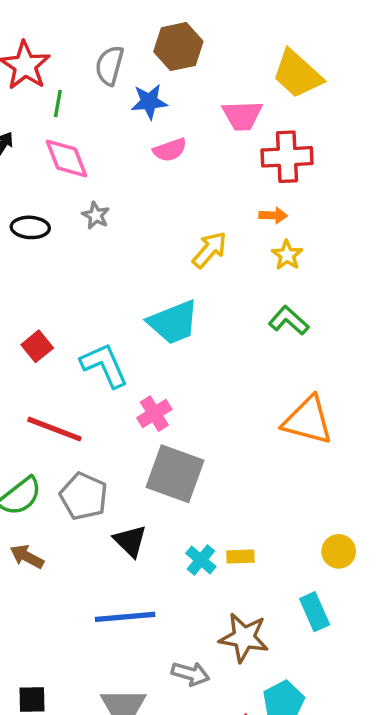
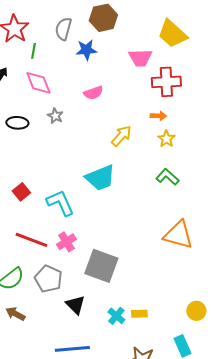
pink semicircle: (170, 150) -> (93, 93), moved
pink cross: (154, 414) -> (66, 242), moved

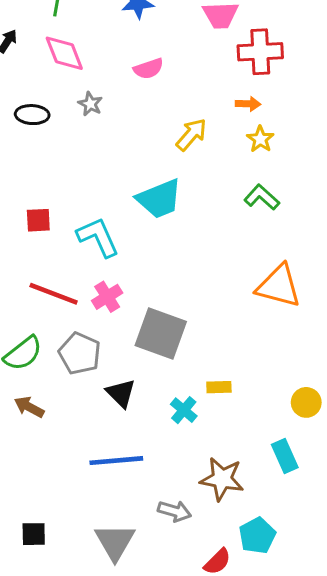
red square: (21, 192) -> (38, 220), turned 36
yellow rectangle: (139, 314) -> (219, 387), moved

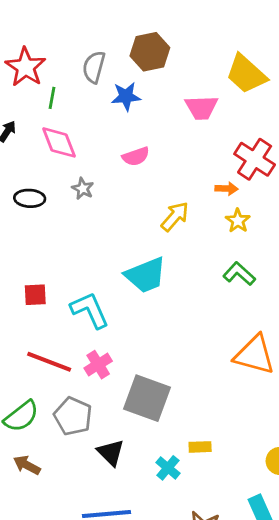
red cross: (260, 52) -> (255, 159), moved, turned 36

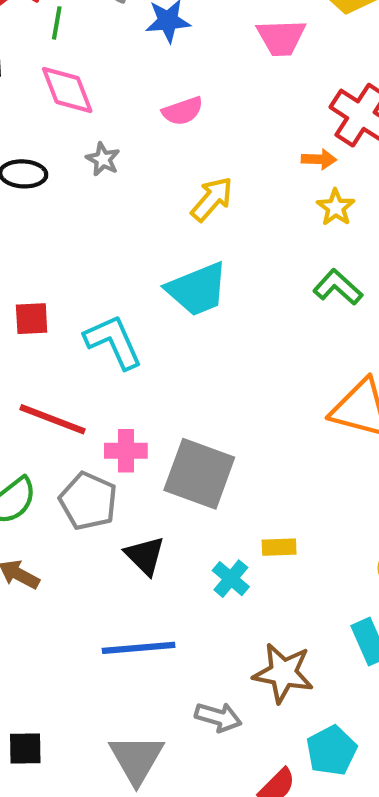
yellow arrow: (175, 217) -> (212, 199), moved
pink cross: (98, 365) -> (126, 451), moved, turned 32

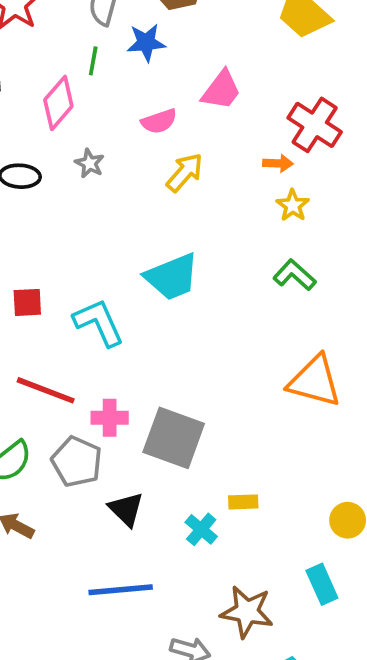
green line: (57, 23) -> (93, 61), moved
pink trapezoid: (281, 38) -> (221, 90), moved, turned -51
pink diamond: (67, 90) -> (58, 103), turned 62
yellow arrow: (212, 199) -> (185, 173), moved

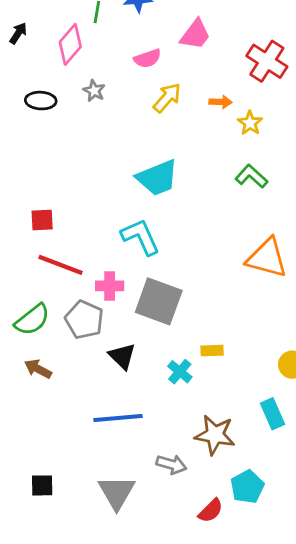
orange arrow: (278, 163) -> (221, 102), moved
red square: (27, 302) -> (42, 220), moved
cyan L-shape: (99, 323) -> (140, 237), moved

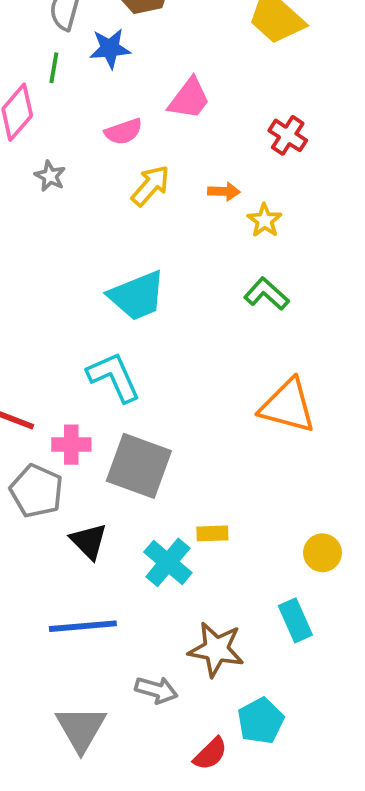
red cross: (267, 61) -> (288, 135), size x0.7
cyan cross: (180, 372) -> (168, 562), size x1.4

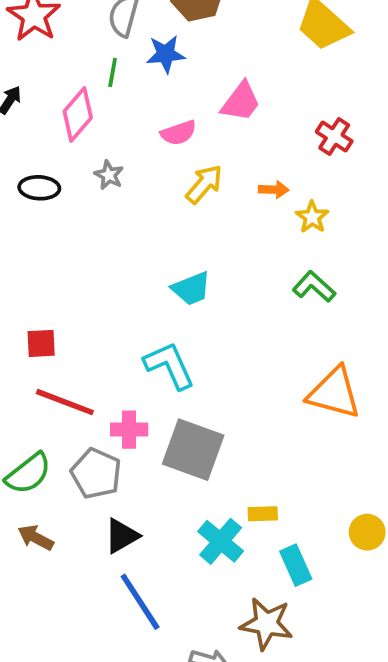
cyan trapezoid: (137, 296) -> (191, 289), size x0.7
black triangle: (89, 541) -> (122, 536), moved, turned 45
cyan rectangle: (295, 620) -> (296, 565), moved
blue line: (83, 626) -> (140, 602), turned 62

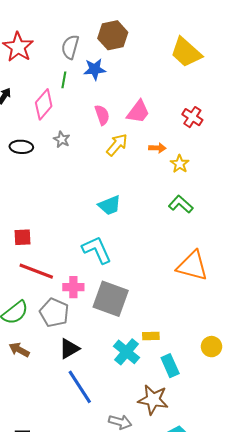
pink trapezoid: (241, 102) -> (138, 112), moved
pink semicircle: (179, 133) -> (102, 115), turned -90

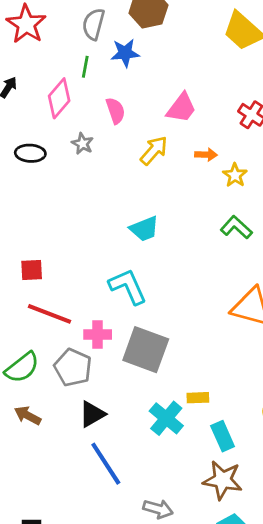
pink semicircle: (102, 115) -> (115, 111), moved
brown star: (153, 400) -> (223, 480), moved

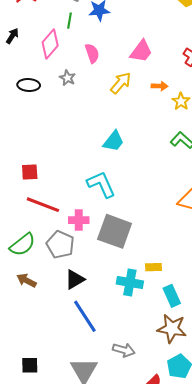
cyan trapezoid: (144, 229) -> (114, 141), turned -30
cyan cross: (166, 418) -> (130, 282), turned -30

